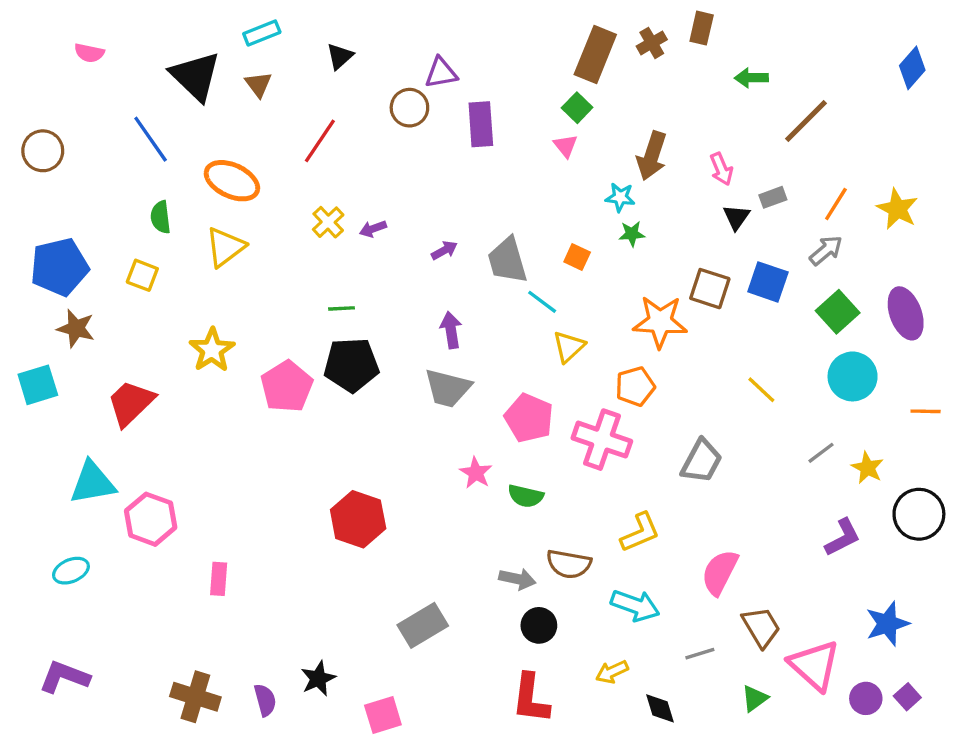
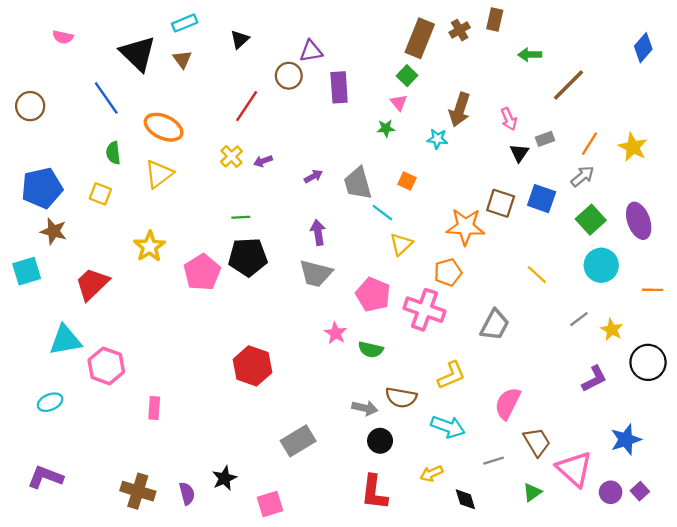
red line: (320, 141) -> (247, 106), moved
green star: (632, 234) -> (386, 128), moved

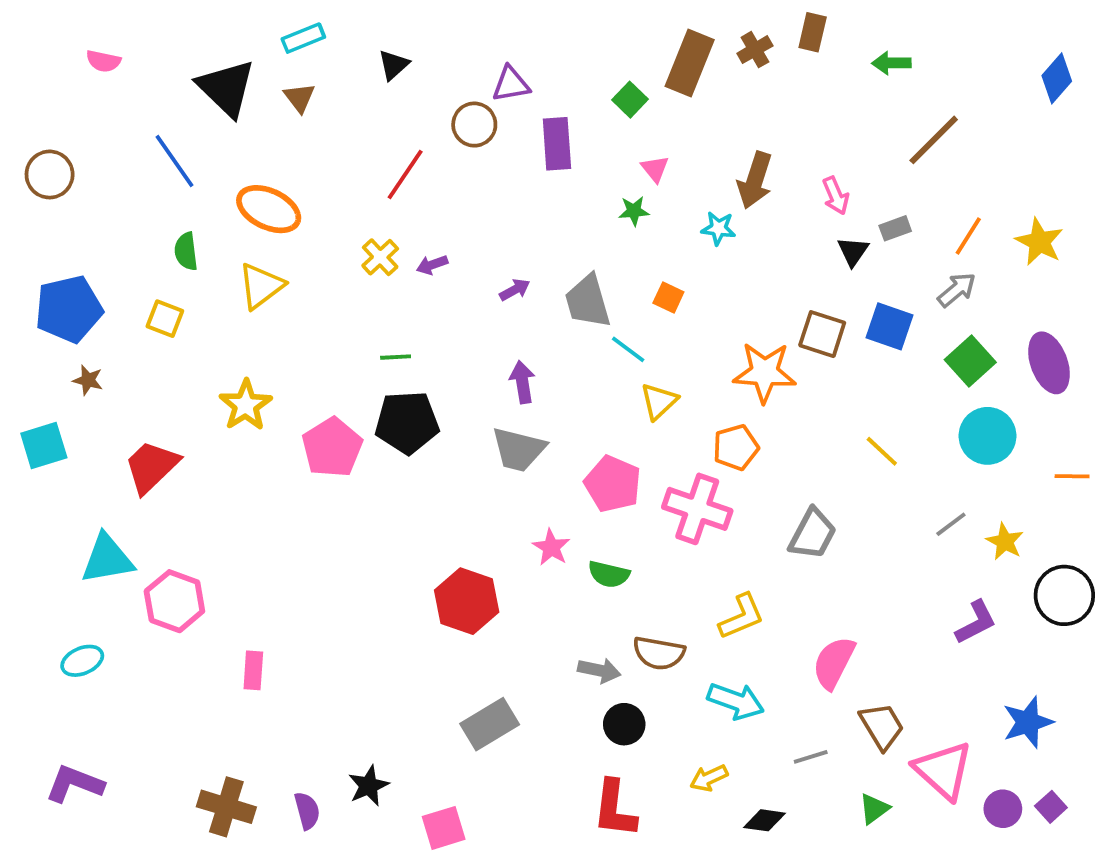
green arrow: (530, 55) -> (891, 63), moved
green square: (407, 76) -> (630, 100), moved
brown star: (54, 231) -> (88, 380), size x0.7
red hexagon: (252, 366) -> (467, 601), moved
black diamond: (465, 499) -> (765, 820), turned -65

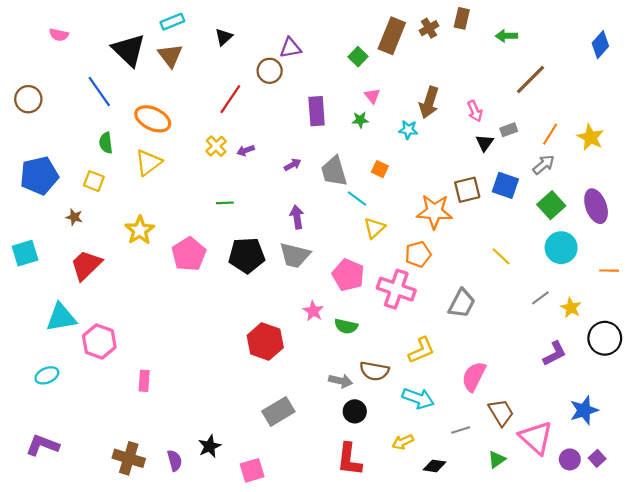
brown triangle: (299, 98) -> (170, 55), size x1.4
purple rectangle: (557, 144) -> (317, 111), moved
brown square: (822, 334) -> (467, 190), turned -32
brown star: (88, 380) -> (74, 217), moved
black pentagon: (407, 422) -> (247, 255), moved

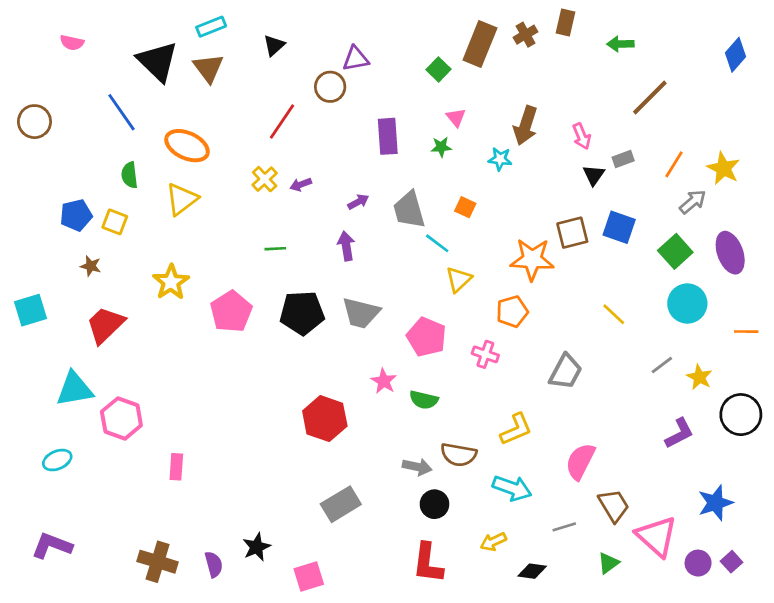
gray arrow: (544, 165) -> (693, 202), moved
blue pentagon: (39, 176) -> (76, 215), moved, size x0.7
purple arrow: (297, 217) -> (346, 246), moved
pink cross: (396, 289) -> (485, 354), size x0.6

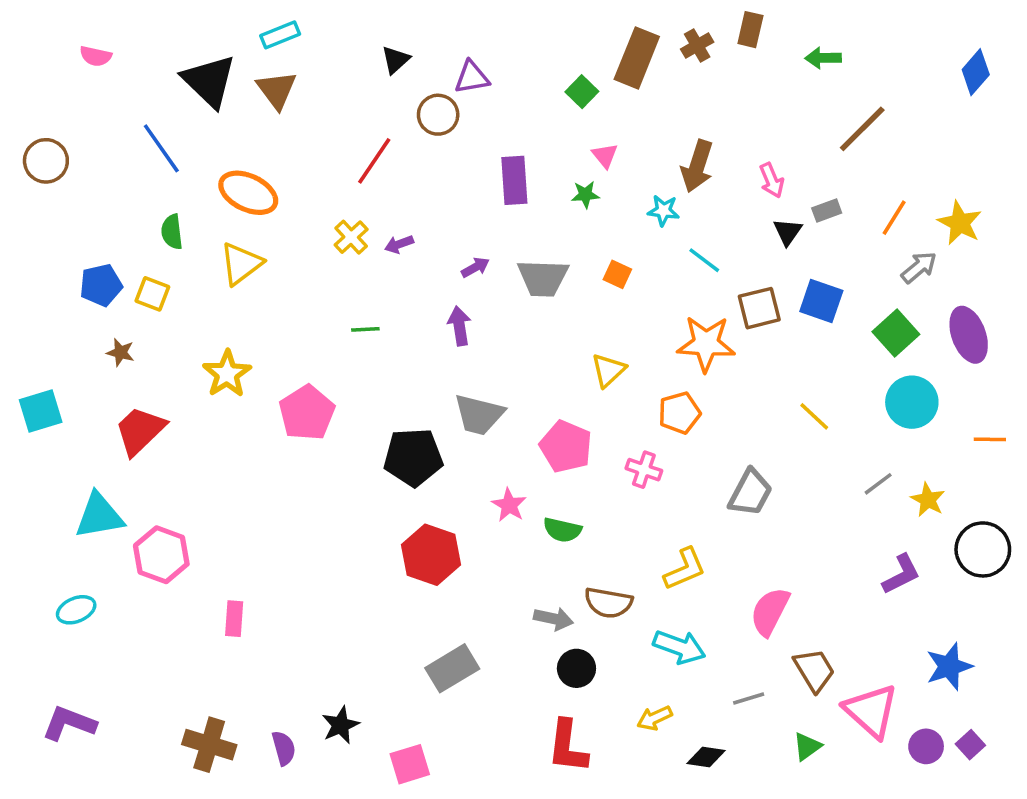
black triangle: (274, 45) -> (396, 60), moved
gray trapezoid: (409, 210) -> (543, 278), turned -72
cyan line: (437, 243) -> (704, 260), moved
black pentagon: (302, 313) -> (413, 457), moved

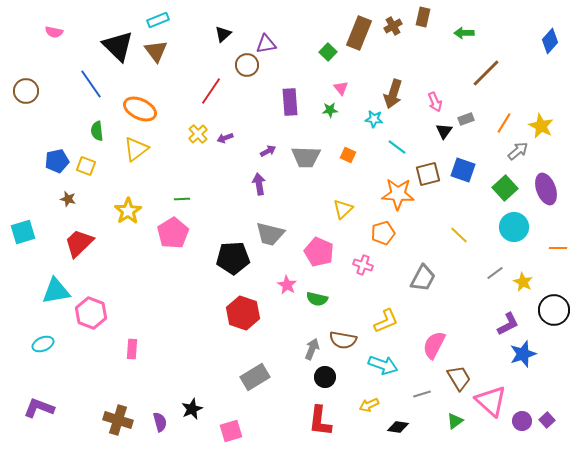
green line: (365, 329) -> (182, 199), moved
gray arrow: (553, 619) -> (312, 349), turned -80
blue star: (949, 667) -> (523, 354), moved

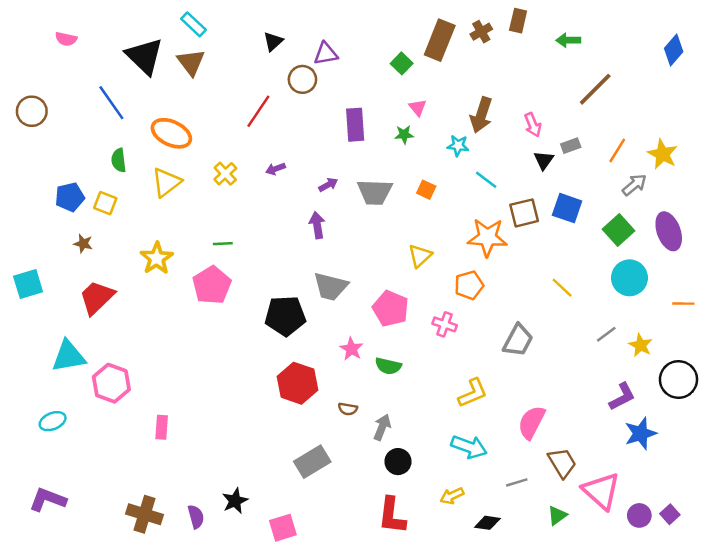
cyan rectangle: (158, 20) -> (193, 24), turned 65
yellow cross: (198, 134) -> (225, 174), moved
brown semicircle: (343, 340) -> (348, 409), moved, size x0.6

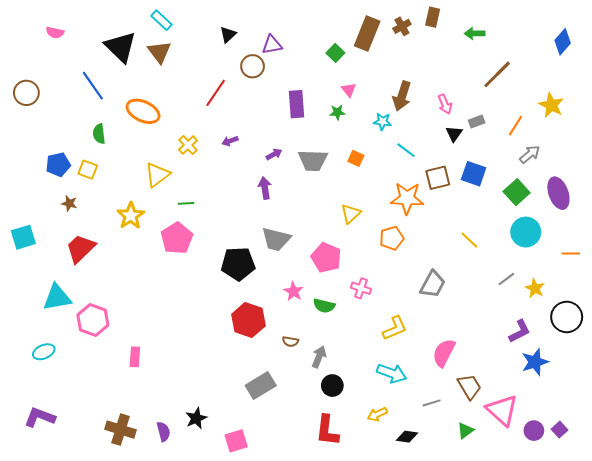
yellow star: (663, 154) -> (551, 105), moved
yellow triangle: (166, 182) -> (157, 175), moved
pink cross: (445, 324) -> (361, 288), moved

